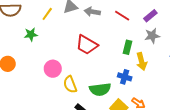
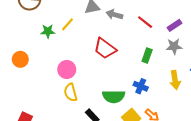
yellow line: (47, 14) -> (67, 24), moved
yellow arrow: (142, 61) -> (175, 80), moved
yellow semicircle: (70, 84) -> (71, 92), moved

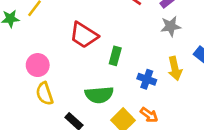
green rectangle: (147, 56) -> (115, 56), moved
blue cross: (141, 86) -> (147, 79), moved

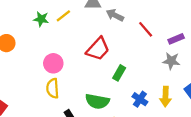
red trapezoid: (84, 35) -> (98, 49), turned -95

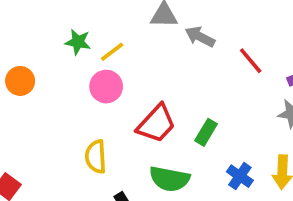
yellow line: (63, 16) -> (112, 52), moved
red trapezoid: (98, 49) -> (156, 124), moved
pink circle: (53, 63) -> (106, 87), moved

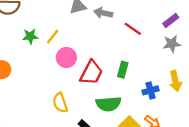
red line: (251, 61) -> (133, 29), moved
pink circle: (106, 87) -> (66, 58), moved
blue cross: (240, 176) -> (151, 90), turned -35

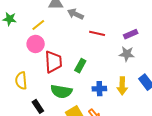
red line: (133, 29) -> (97, 33), turned -35
yellow line: (53, 37) -> (38, 25), moved
red trapezoid: (91, 73) -> (53, 62), turned -45

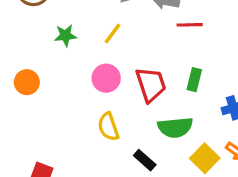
red line: (97, 33) -> (190, 25), moved
pink circle: (36, 44) -> (106, 78), moved

